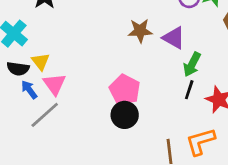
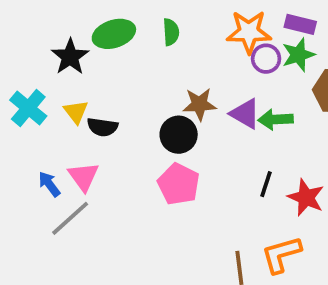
yellow triangle: (40, 62) -> (76, 112), moved
green arrow: (192, 64) -> (276, 119), moved, turned 60
black semicircle: (18, 69) -> (102, 127), moved
black circle: (125, 115) -> (179, 135), moved

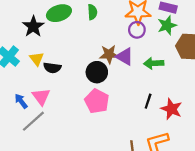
purple circle: (266, 59) -> (137, 30), moved
purple triangle: (245, 114) -> (125, 57), moved

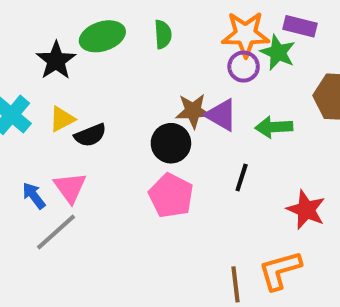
green star: (167, 25) -> (278, 52), moved, turned -30
yellow triangle: (37, 59) -> (62, 119), turned 40
black semicircle: (52, 68) -> (90, 135), turned -30
black line: (148, 101) -> (242, 178), moved

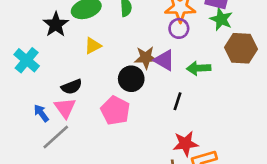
green star: (278, 52) -> (221, 19), moved
yellow triangle: (62, 119) -> (93, 46), moved
black semicircle: (90, 135) -> (72, 87), moved
pink pentagon: (171, 196) -> (115, 111), moved
red star: (306, 210) -> (185, 144), moved, turned -30

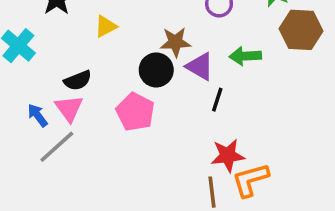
purple triangle: (164, 60) -> (200, 66), moved

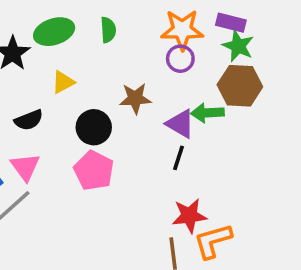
brown hexagon: (301, 30) -> (240, 86), moved
purple triangle: (200, 66) -> (180, 124), moved
black circle: (156, 70) -> (94, 127), moved
black semicircle: (78, 80) -> (29, 120), moved

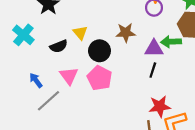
yellow triangle: (63, 82) -> (80, 33), moved, turned -42
purple triangle: (180, 124) -> (154, 49), turned -30
pink triangle: (25, 167) -> (69, 76), moved

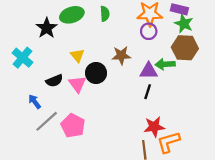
black semicircle: (59, 46) -> (54, 81), moved
pink triangle: (69, 76) -> (77, 84), moved
pink pentagon: (99, 78) -> (73, 126), moved

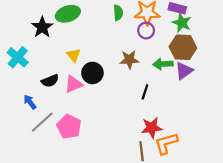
green semicircle: (105, 14) -> (118, 13), moved
brown star: (121, 55) -> (129, 60), moved
purple triangle: (149, 71) -> (184, 71), moved, turned -36
pink triangle: (77, 84) -> (73, 84), turned 42

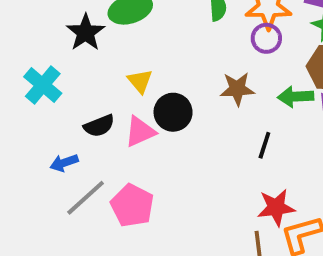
blue arrow: (30, 102) -> (64, 163), turned -72

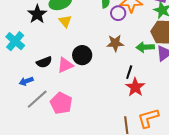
purple circle: (266, 38) -> (118, 13), moved
yellow triangle: (140, 81) -> (65, 21), moved
red star: (276, 207) -> (135, 87), moved, turned -30

